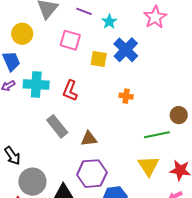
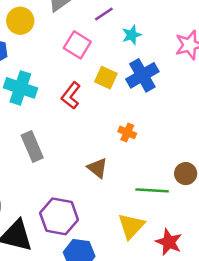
purple line: (84, 11) -> (104, 14), turned -70
red L-shape: (70, 91) -> (71, 96), moved
brown triangle: (89, 139) -> (97, 168), moved, turned 30

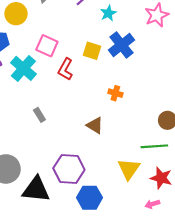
pink square: (77, 45) -> (47, 46), moved
cyan cross: (20, 88) -> (23, 68), turned 30
gray rectangle: (32, 146) -> (39, 115), size x0.6
green line: (152, 190) -> (154, 146), moved

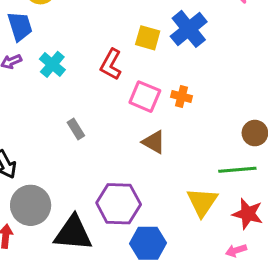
pink square: (47, 46) -> (145, 97), moved
cyan cross: (23, 68) -> (52, 64), size x0.7

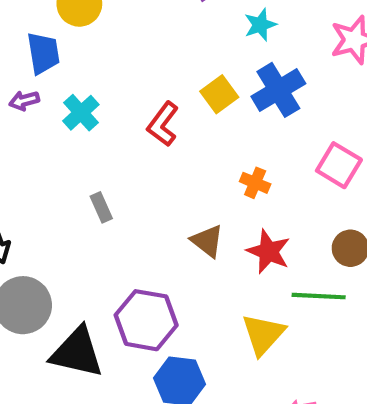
yellow square: (148, 38) -> (219, 94), turned 30
pink square: (145, 97) -> (339, 165), moved
red star: (248, 214) -> (268, 251), moved

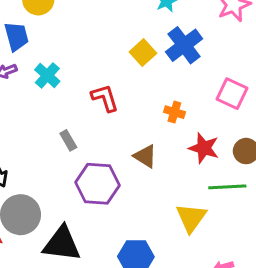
red L-shape: (163, 124) -> (105, 98), moved, turned 132
red star: (268, 251) -> (204, 148), moved
purple hexagon: (146, 320) -> (97, 184), moved

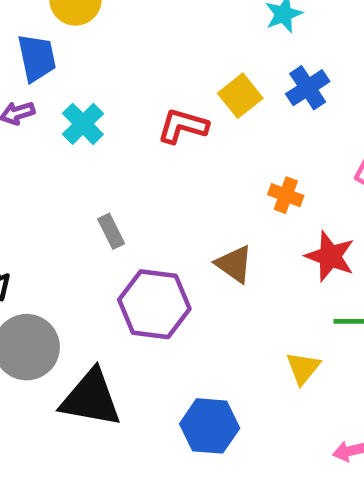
blue cross: (184, 45) -> (308, 88), size x0.7
red L-shape: (105, 98) -> (183, 126), moved, turned -60
yellow triangle: (191, 218) -> (303, 368), size x0.7

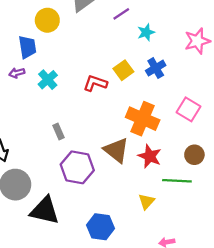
orange cross: (286, 195) -> (143, 119), size x2.0
red star: (330, 256) -> (150, 156), moved
brown triangle: (234, 264) -> (116, 150), size x1.4

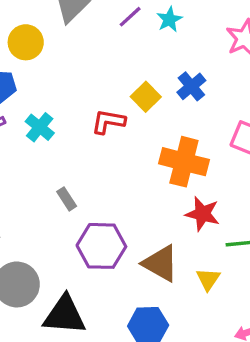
cyan star: (146, 32) -> (169, 20), moved
brown triangle: (116, 150) -> (161, 263), moved

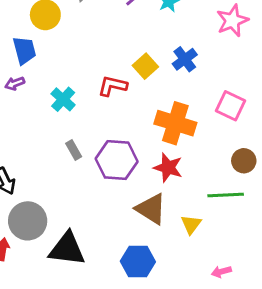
cyan cross: (40, 127) -> (63, 99), moved
red star: (203, 214) -> (168, 168), moved
purple hexagon: (101, 246) -> (117, 160), moved

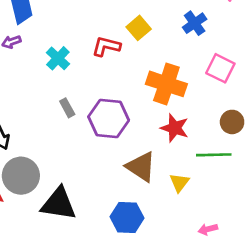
blue cross: (185, 59) -> (195, 23), moved
red star: (168, 168) -> (175, 128), moved

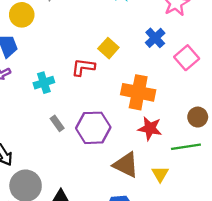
cyan cross: (58, 58) -> (44, 83), turned 36
pink square: (220, 68) -> (187, 58), moved, turned 30

